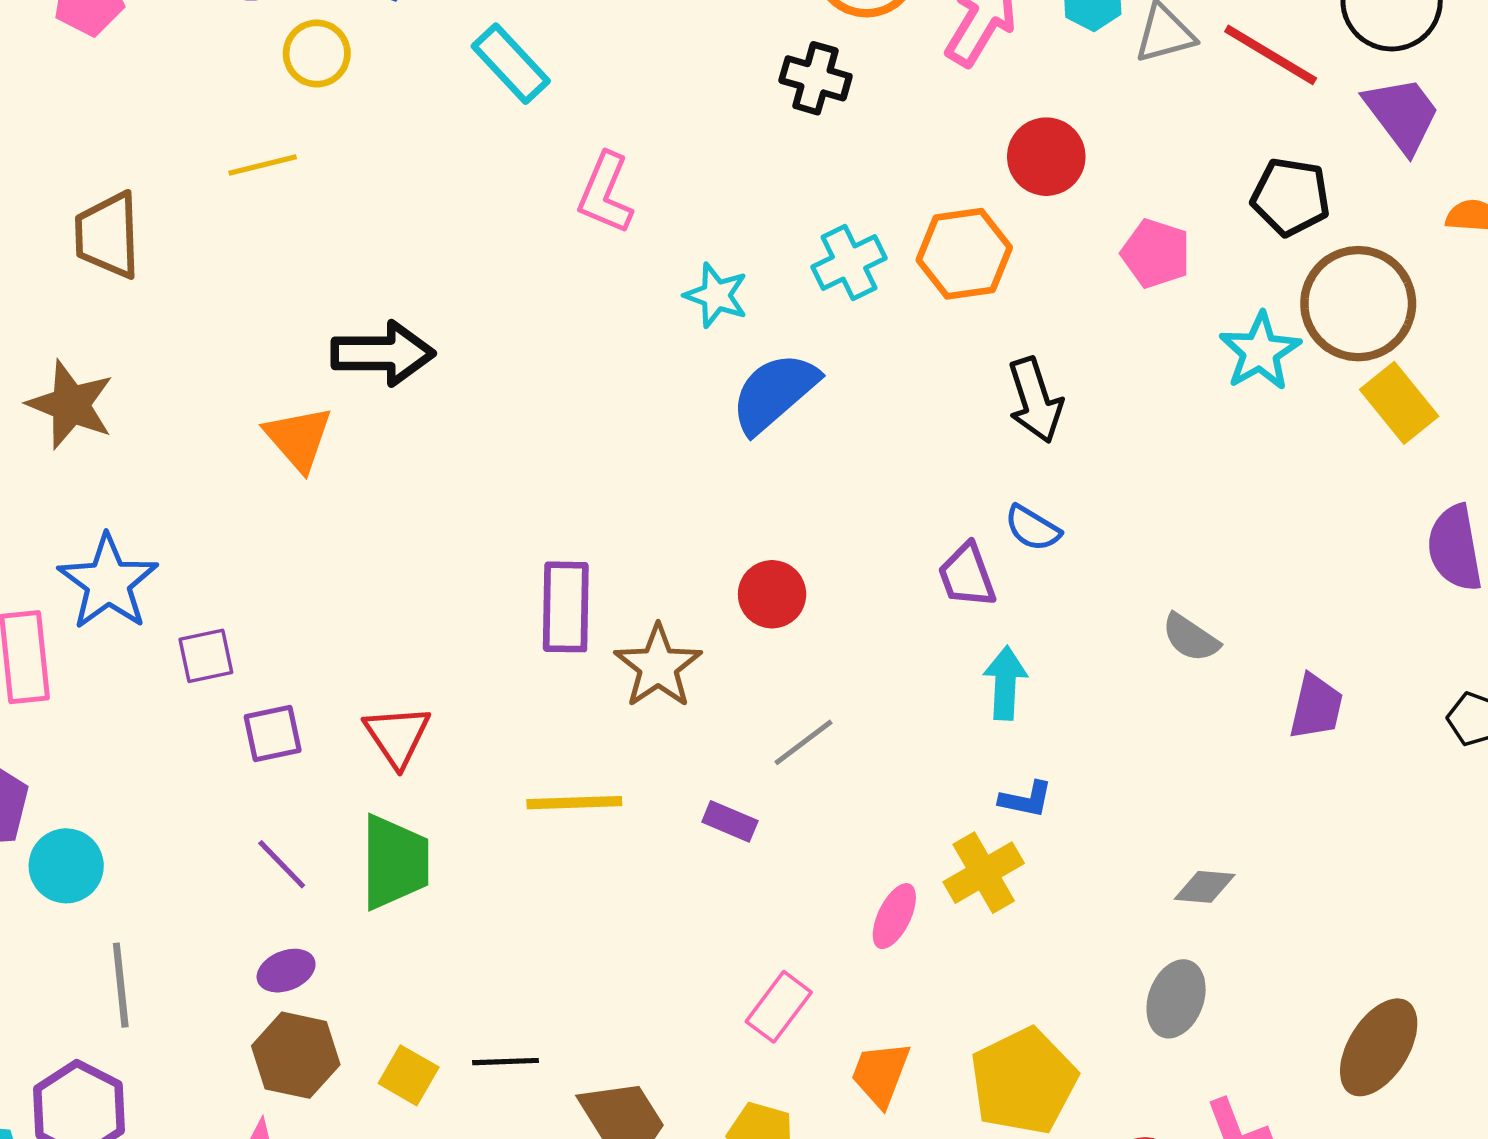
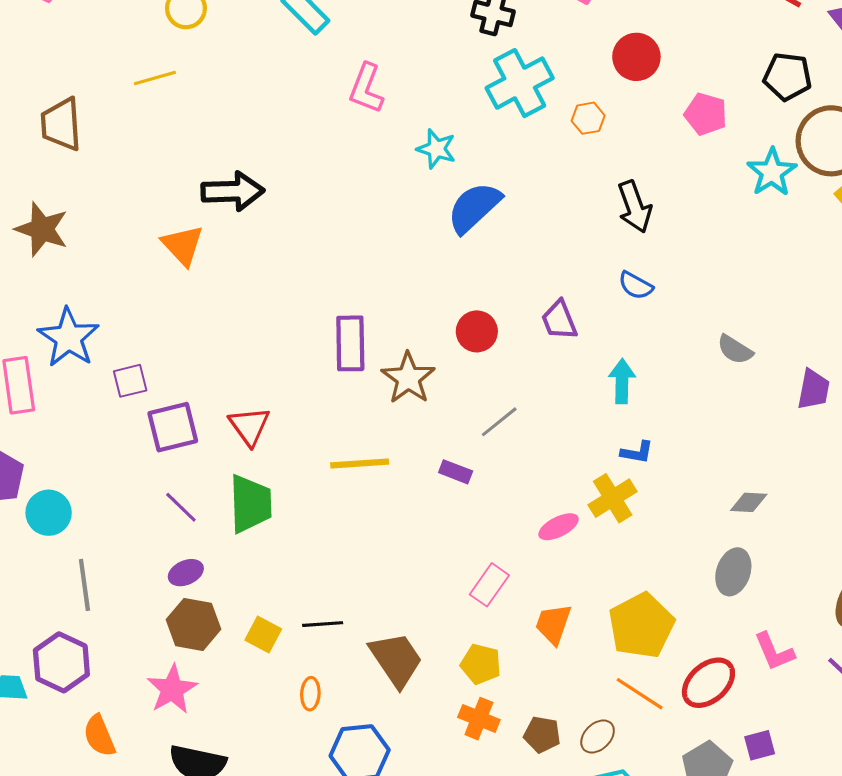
orange hexagon: (964, 254) -> (588, 118), size x0.6
cyan cross: (849, 262) -> (520, 83), moved, size x1.5
purple trapezoid: (967, 575) -> (559, 320), moved
purple square: (273, 733) -> (173, 427), size x1.4
pink ellipse: (894, 916) -> (559, 527), turned 39

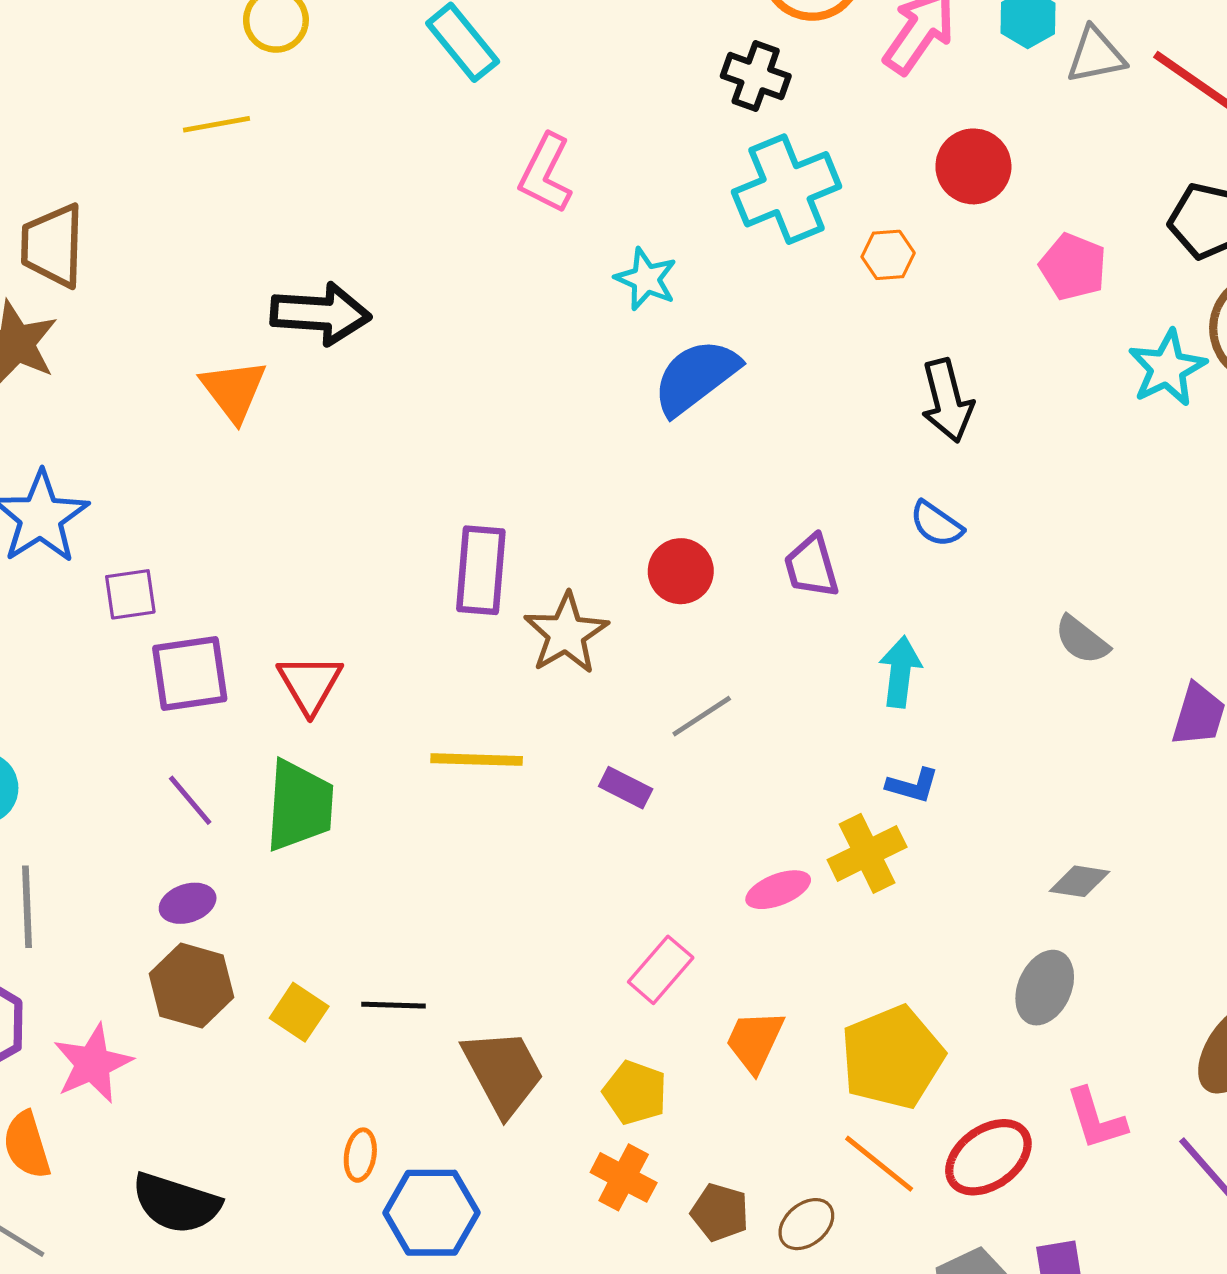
brown trapezoid: (61, 124) -> (53, 246), moved
pink star: (172, 689) -> (93, 1064), moved
orange ellipse: (310, 694) -> (360, 1155), moved

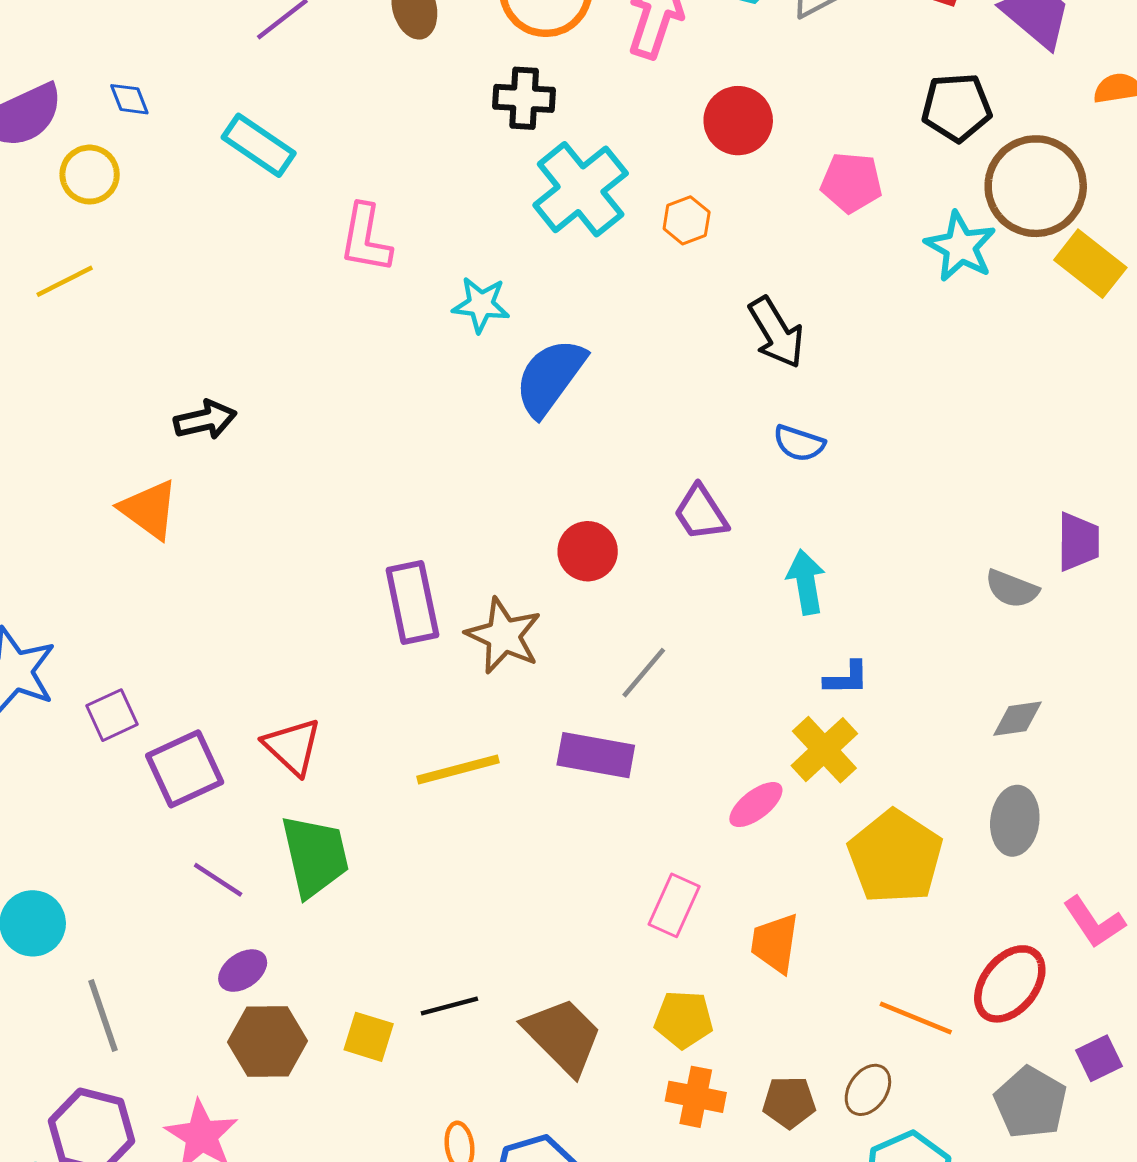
black arrow: (321, 314) -> (205, 420), size x0.7
gray semicircle: (1082, 640) -> (1012, 589), moved
purple rectangle: (626, 788) -> (596, 755), size x1.6
yellow pentagon: (892, 1057) -> (895, 857), moved

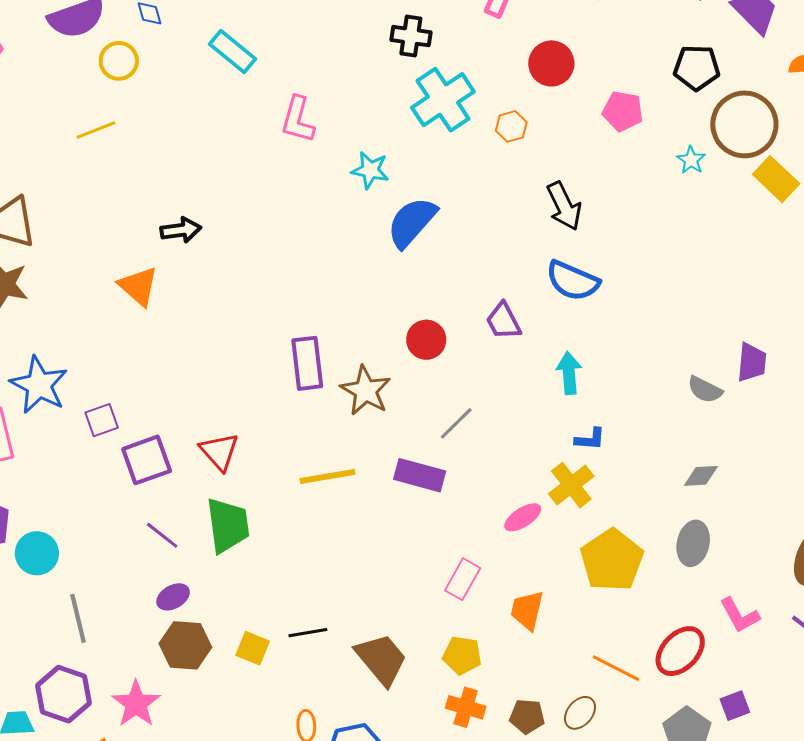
cyan star: (960, 247) -> (691, 160), size x0.6
blue semicircle: (799, 443) -> (573, 281), size x1.6

